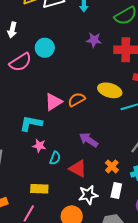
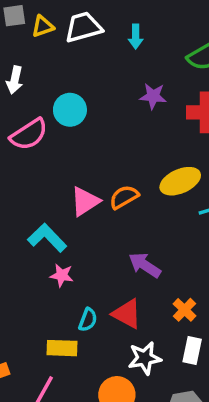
yellow ellipse: (110, 90) -> (180, 181), turned -40
cyan L-shape: (31, 123) -> (47, 238), turned 35
cyan semicircle: (55, 158) -> (88, 320), moved

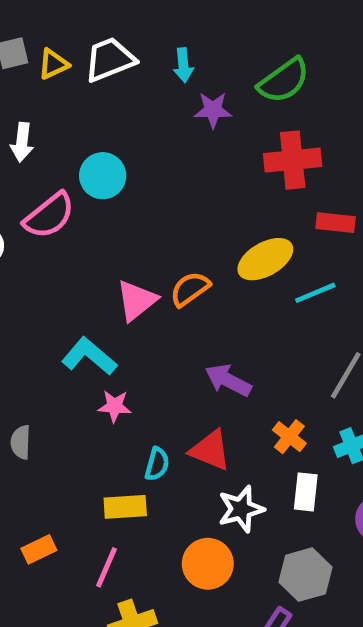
purple star: (153, 96) -> (213, 110), moved

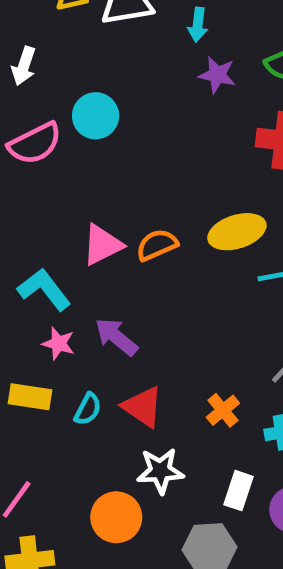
purple arrow: (228, 380) -> (116, 337), moved
white rectangle: (306, 492) -> (238, 491), moved
yellow rectangle: (125, 507) -> (30, 397), moved

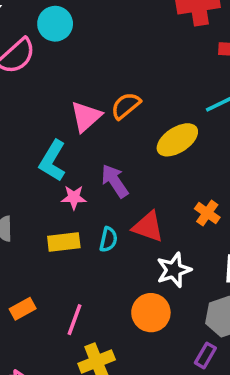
yellow ellipse: (237, 232) -> (177, 140), moved
cyan L-shape: (44, 289) -> (53, 161), turned -96
purple arrow: (116, 337) -> (115, 181), turned 32

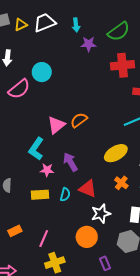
yellow ellipse: (177, 140) -> (116, 153), moved
purple rectangle: (205, 355) -> (105, 263), moved, turned -56

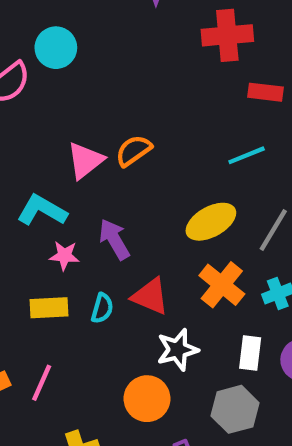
cyan L-shape: (36, 149) -> (42, 210), turned 85
orange cross: (121, 183) -> (222, 285), size x1.5
pink line: (44, 239) -> (42, 383), moved

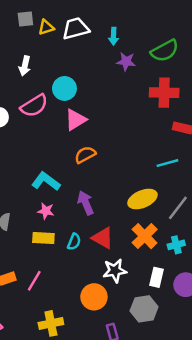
orange semicircle: (133, 151) -> (85, 155), moved
pink triangle: (85, 160) -> (76, 120), moved
pink star: (64, 256) -> (46, 211), moved

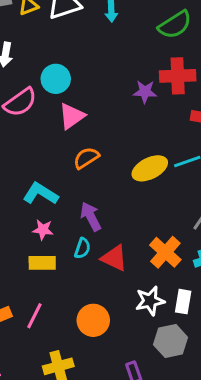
purple star: (126, 61) -> (145, 92), moved
yellow ellipse: (142, 199) -> (150, 168), moved
cyan semicircle: (74, 242) -> (82, 248), moved
white star: (115, 271) -> (150, 301), moved
orange circle: (94, 297) -> (93, 320), moved

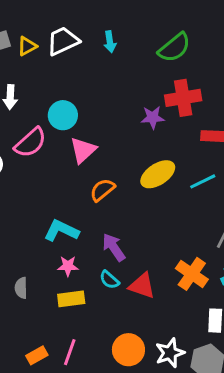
yellow ellipse: (150, 168) -> (158, 174), moved
cyan semicircle: (82, 248) -> (109, 280), turned 120
white star: (150, 301) -> (170, 353), moved

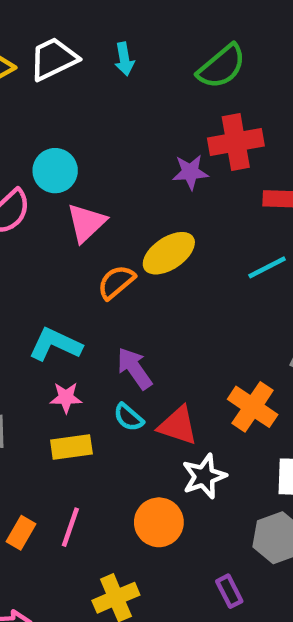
yellow ellipse: (158, 174) -> (169, 253), moved
white star: (170, 353) -> (204, 476), moved
orange rectangle: (37, 355) -> (21, 533), turned -30

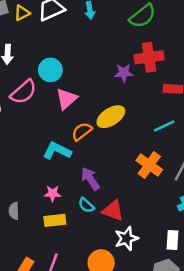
cyan L-shape: (55, 344) -> (57, 151), moved
orange cross: (253, 407) -> (149, 165), moved

